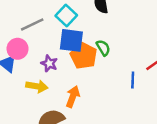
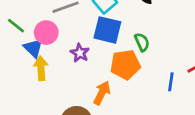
orange pentagon: (84, 56) -> (125, 65), moved, turned 30
yellow arrow: (37, 86) -> (41, 68), moved, turned -110

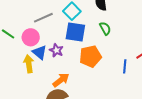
green semicircle: (142, 42) -> (105, 28), moved
blue triangle: (33, 48) -> (39, 52), moved
orange arrow: (102, 93) -> (61, 80), moved, turned 30

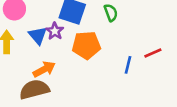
purple star: (56, 50) -> (55, 31), moved
blue triangle: (39, 52) -> (38, 36), moved

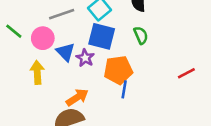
blue triangle: (38, 36) -> (65, 52), moved
blue line: (128, 65) -> (124, 89), moved

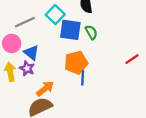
blue square: (102, 36) -> (70, 30), moved
purple star: (85, 58) -> (27, 68), moved

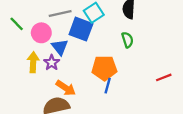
blue square: (70, 30) -> (81, 29), moved
orange arrow: (45, 89) -> (66, 88), turned 60

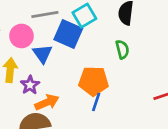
purple star: (52, 63) -> (30, 85), moved
orange arrow: (66, 88) -> (47, 102), turned -60

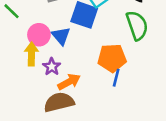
pink circle: (21, 36) -> (39, 35), moved
green semicircle: (122, 49) -> (137, 25), size x1.6

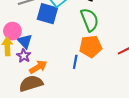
blue triangle: (61, 36) -> (25, 41), moved
orange pentagon: (112, 58) -> (91, 46), moved

